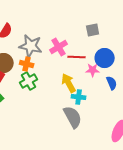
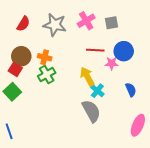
gray star: (31, 46) -> (55, 25), moved
pink cross: (59, 47) -> (86, 21), moved
blue semicircle: (112, 83) -> (131, 90), moved
cyan cross: (79, 97) -> (97, 91), turned 32

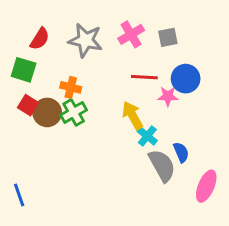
brown circle: (21, 56) -> (47, 112), moved
blue semicircle: (131, 90) -> (181, 152), moved
green square: (12, 92) -> (24, 70), moved, turned -30
gray semicircle: (91, 111) -> (162, 165), moved

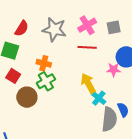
red line: (144, 77) -> (87, 47), moved
brown circle: (47, 112) -> (27, 97), moved
gray semicircle: (162, 165) -> (109, 119), turned 35

